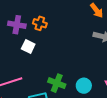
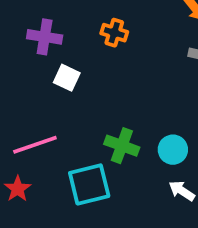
orange cross: (40, 23) -> (114, 33), moved

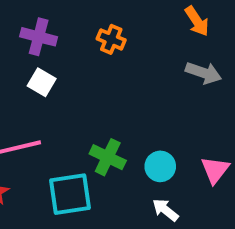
white square: (67, 78) -> (42, 82), moved

